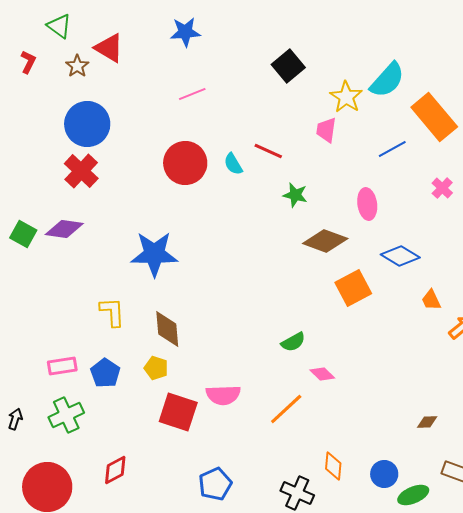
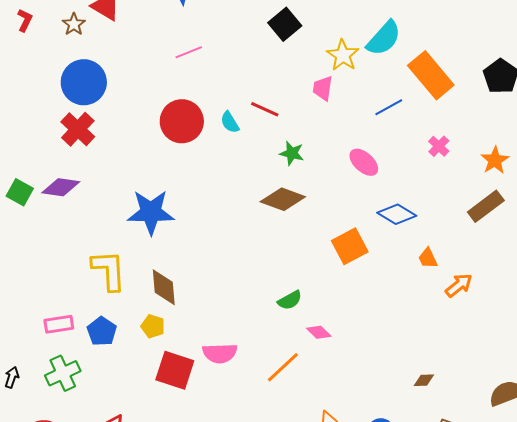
pink ellipse: (367, 204) -> (364, 162), turned -40
brown diamond: (325, 241) -> (283, 199), moved
yellow L-shape: (112, 312) -> (109, 270), size x1.4

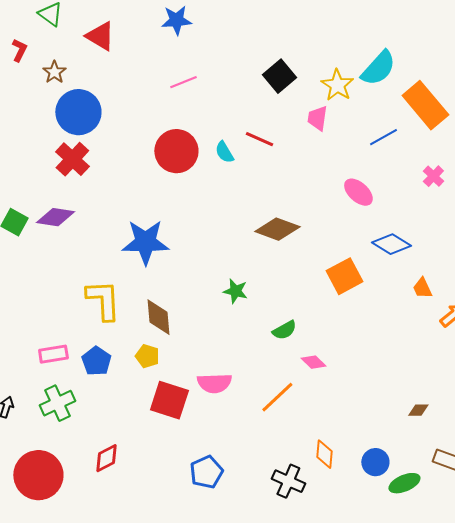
brown star: (74, 24) -> (54, 72), moved
black square: (285, 24) -> (279, 76), moved
green star: (292, 153) -> (235, 291), moved

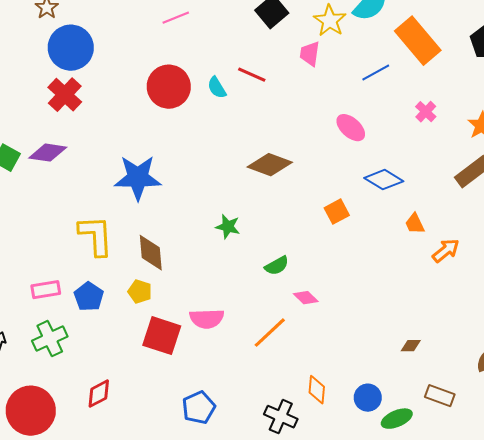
orange square: (344, 276) -> (337, 212), size x0.7

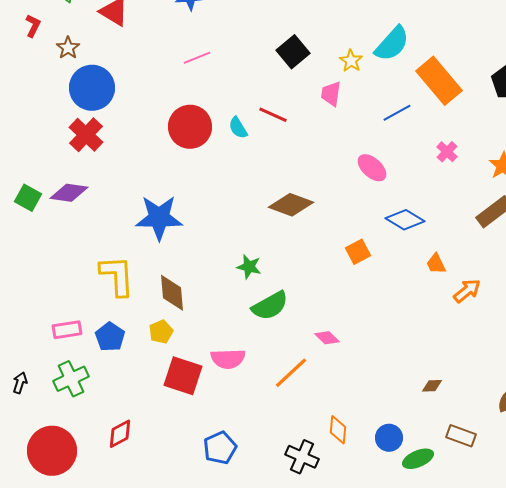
yellow star: (330, 21) -> (351, 61), size x0.7
green semicircle: (277, 266) -> (270, 306), moved, size x1.5
yellow pentagon: (140, 292) -> (161, 332), turned 30

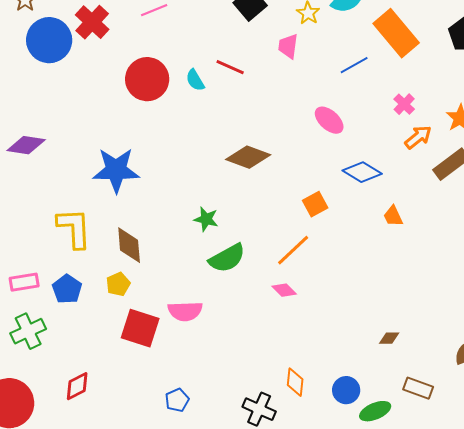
red cross: (86, 135) -> (92, 22), moved
orange arrow: (467, 291) -> (418, 137), moved
orange line: (291, 373) -> (293, 250), moved
blue pentagon: (220, 448) -> (177, 400), size x0.7

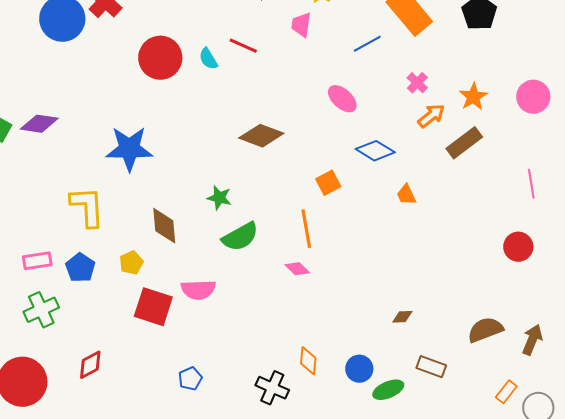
brown diamond: (129, 245) -> (164, 226), moved
orange line: (293, 250) -> (306, 229), turned -57

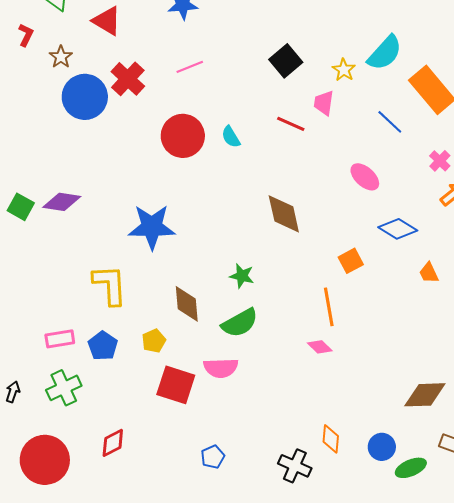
blue line: (367, 44) -> (390, 122), turned 72
red line: (243, 46) -> (291, 124), moved
brown diamond: (261, 136) -> (284, 214), turned 57
green semicircle: (240, 237) -> (240, 323), moved
brown diamond: (402, 317) -> (425, 395), size x2.0

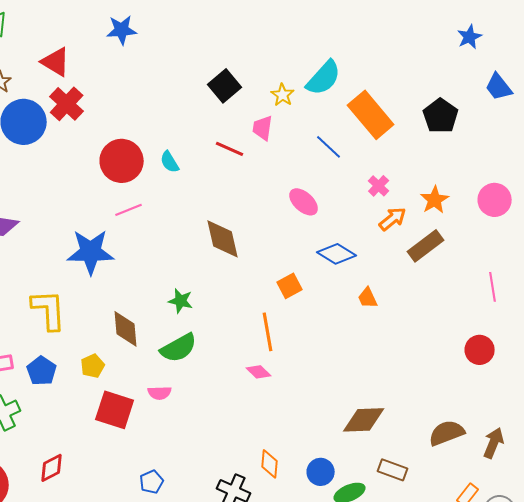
red triangle: (107, 21) -> (56, 62), moved
pink line: (190, 67) -> (129, 210), moved
pink semicircle: (221, 368) -> (160, 393), size x0.7

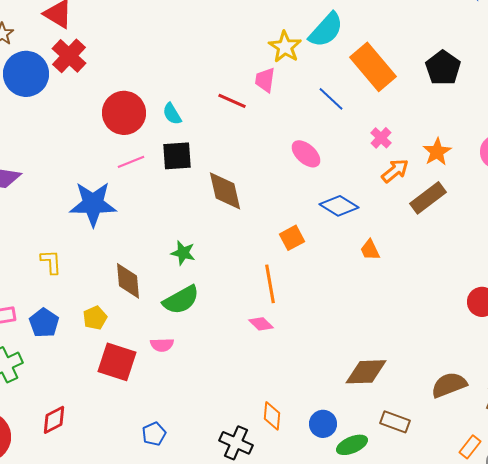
black square: (225, 86) -> (177, 156), moved, turned 36
yellow star: (283, 95) -> (285, 47), size x1.4
yellow L-shape: (49, 310) -> (51, 262), size x0.6

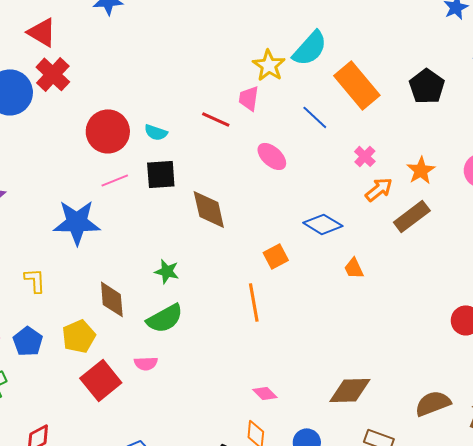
cyan semicircle: (172, 114) -> (156, 132), turned -40
pink ellipse: (306, 154) -> (272, 156), moved
yellow pentagon: (95, 318) -> (79, 336), size x1.4
pink diamond: (261, 324) -> (265, 393), moved
red square: (117, 362) -> (101, 380), turned 33

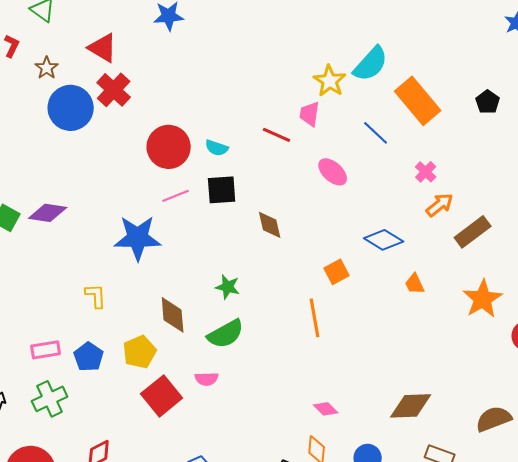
black pentagon: (427, 86) -> (488, 102), size x0.7
orange star: (421, 170) -> (483, 299), moved, size x1.4
brown diamond: (209, 209) -> (270, 225), size x0.7

